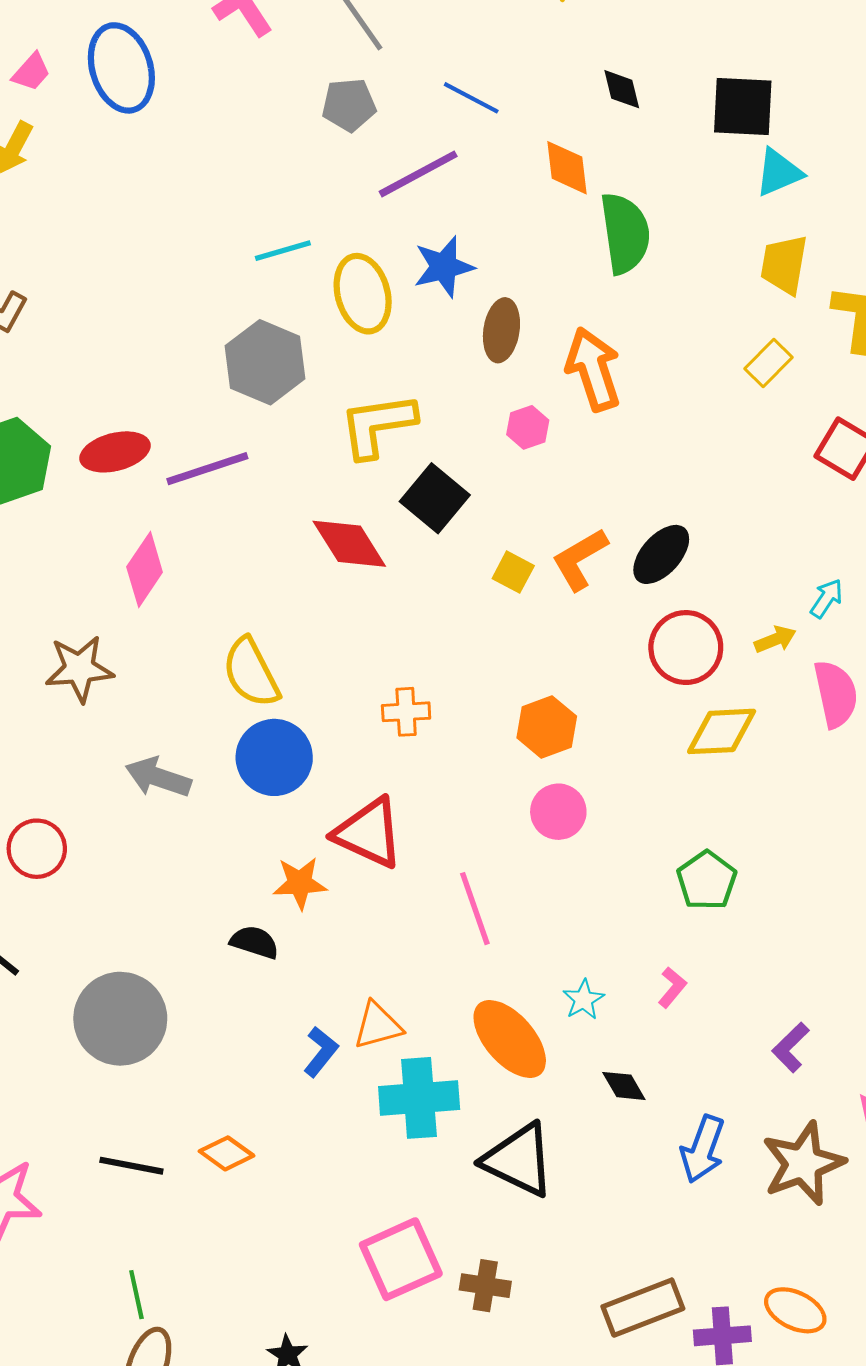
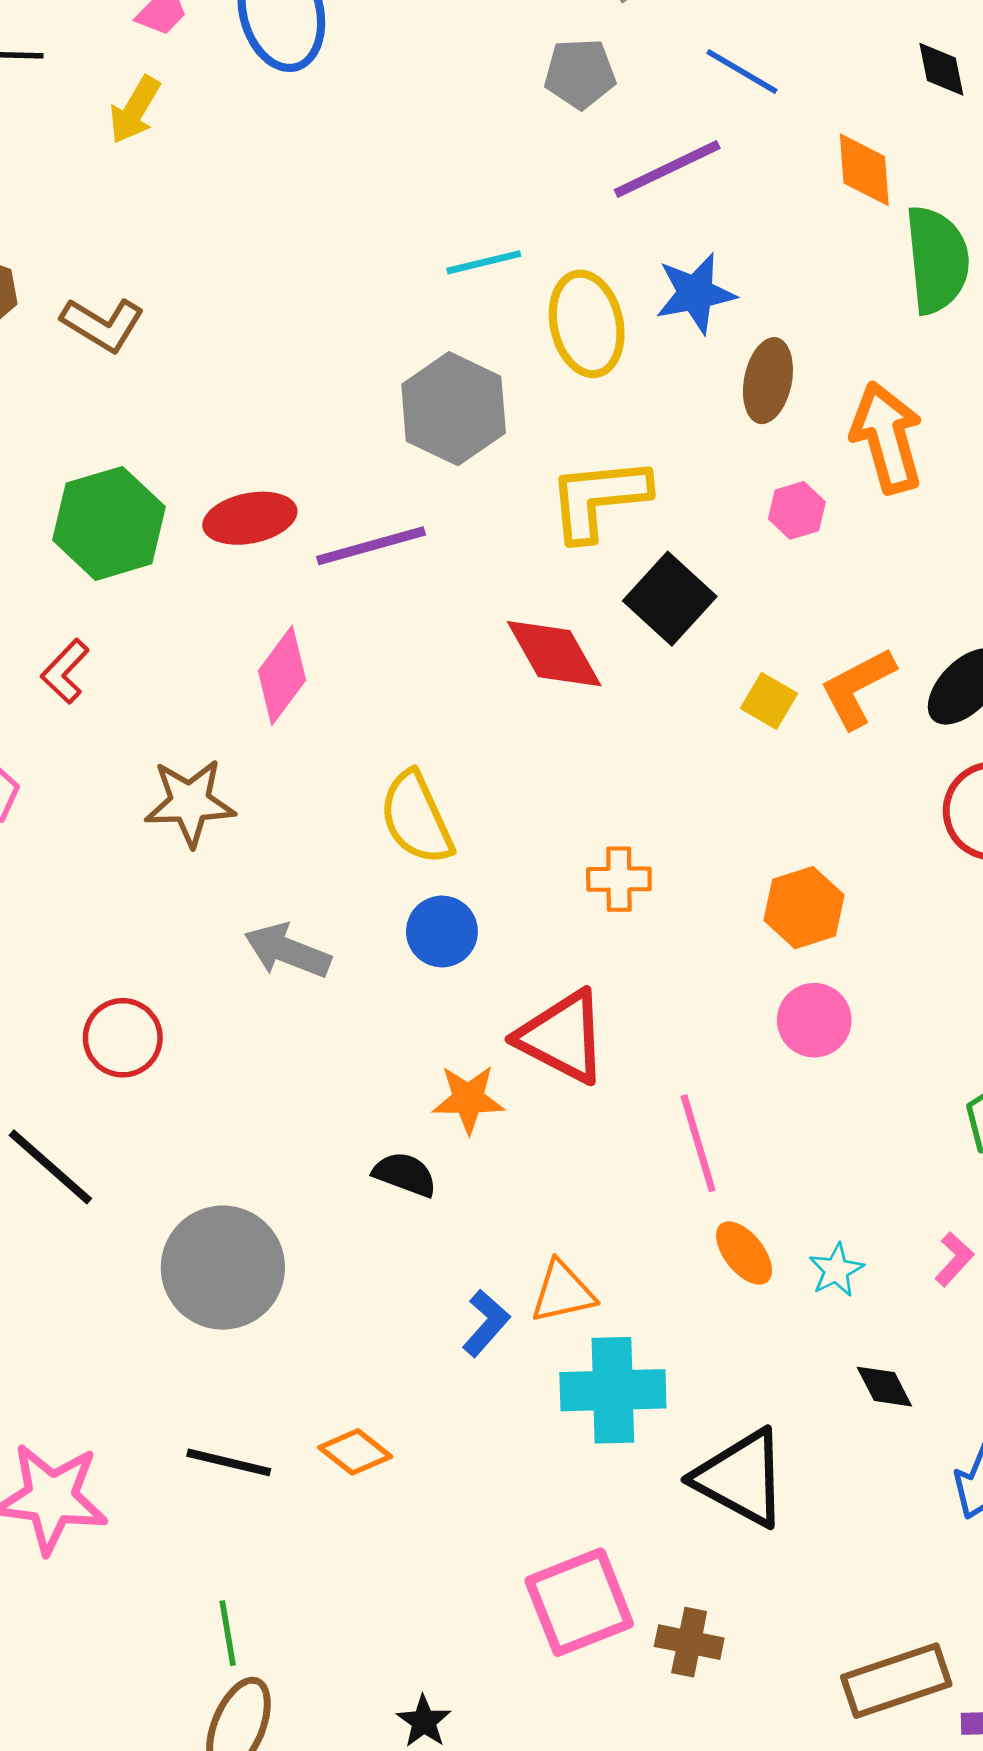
blue circle: (274, 757) -> (442, 931), size x0.7
orange ellipse: (510, 1039) -> (744, 1253), moved, size x0.6

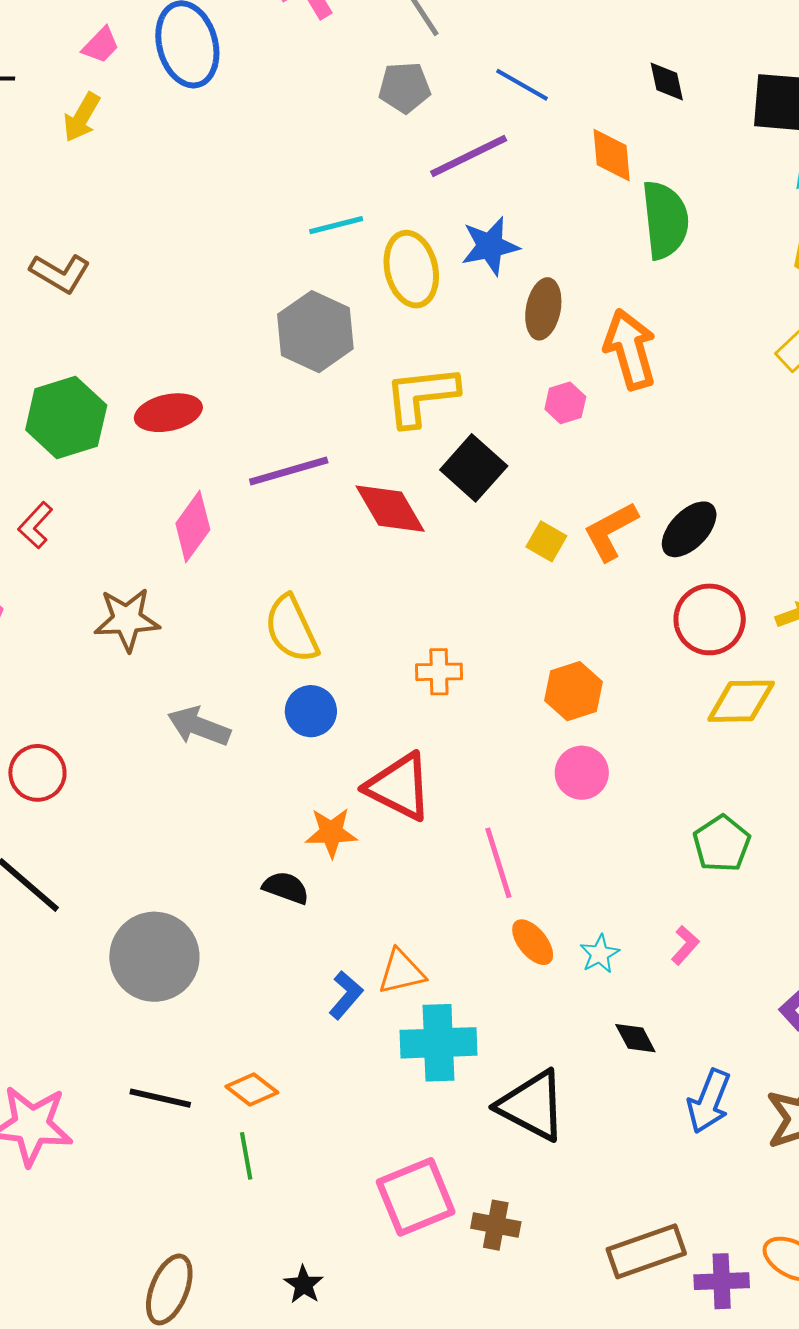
purple line: (371, 546) -> (289, 471), moved
red circle: (123, 1038) -> (37, 773), moved
green line: (228, 1633) -> (246, 1156), moved

